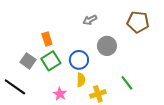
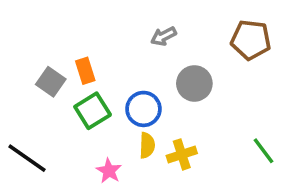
gray square: (28, 61) -> (51, 82), moved
green line: (127, 83) -> (264, 151), moved
yellow cross: (98, 94) -> (182, 154), moved

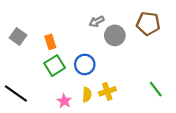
gray square: (51, 82) -> (18, 36), moved
gray circle: (194, 83) -> (115, 35), moved
yellow semicircle: (147, 145) -> (87, 95), moved

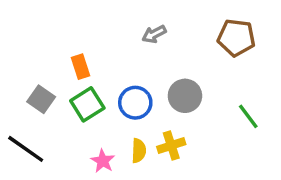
gray circle: (115, 35) -> (185, 96), moved
gray square: (18, 36) -> (41, 99), moved
green line: (156, 89) -> (248, 116), moved

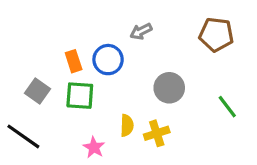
blue circle: (135, 103) -> (108, 60), moved
green square: (87, 104) -> (80, 96), turned 36
yellow semicircle: (139, 151) -> (127, 125), moved

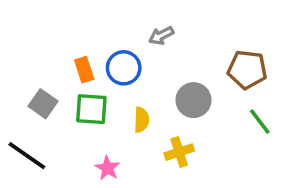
brown pentagon: (216, 35) -> (247, 70), moved
yellow semicircle: (127, 125) -> (142, 120), moved

